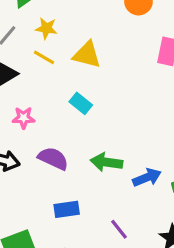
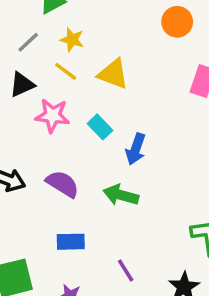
pink star: (24, 118) -> (52, 116), moved, size x1.4
blue arrow: (147, 177) -> (136, 149), moved, turned 124

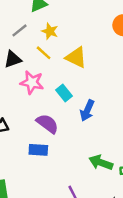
purple semicircle: (63, 184) -> (47, 124), moved
green arrow: (121, 195) -> (101, 163), moved
blue rectangle: (71, 242) -> (38, 150), moved

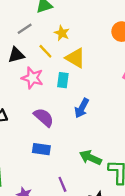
yellow star: (50, 31) -> (62, 33), moved
cyan rectangle: (64, 93) -> (63, 80), moved, turned 42
blue rectangle: (38, 150) -> (41, 149), moved

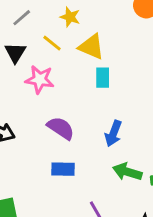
black triangle: (16, 55) -> (15, 53), turned -36
cyan rectangle: (63, 80) -> (103, 78), moved
blue arrow: (82, 108) -> (113, 133), moved

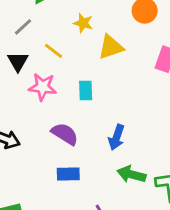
yellow star: (70, 17) -> (83, 23), moved
yellow triangle: (91, 47) -> (111, 47), moved, turned -40
cyan rectangle: (103, 78) -> (86, 91), moved

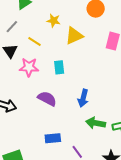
blue rectangle: (68, 174) -> (53, 138), moved

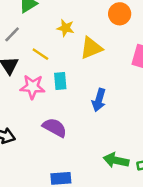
cyan rectangle: (59, 67) -> (60, 81), moved
blue arrow: (83, 98) -> (99, 100), moved

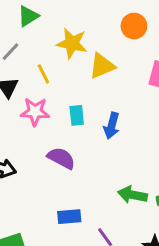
yellow star: (65, 28) -> (72, 43), size x1.5
yellow line: (40, 54) -> (43, 74), turned 30
cyan rectangle: (60, 81) -> (77, 115), moved

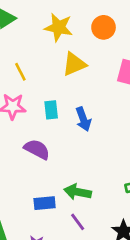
yellow star: (72, 43) -> (59, 27), moved
blue arrow: (112, 126) -> (83, 119), turned -35
green arrow: (132, 195) -> (78, 192), moved

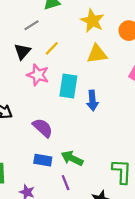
yellow line: (20, 72) -> (52, 48), turned 56
cyan rectangle: (51, 110) -> (68, 86), size x1.5
purple semicircle: (37, 149) -> (43, 128), moved

